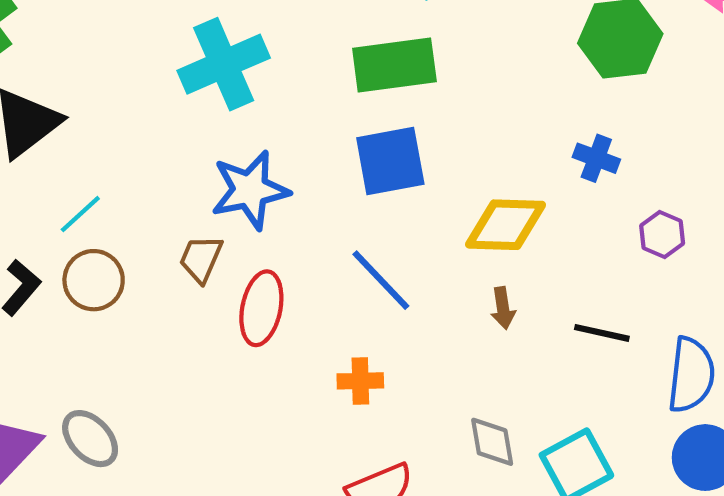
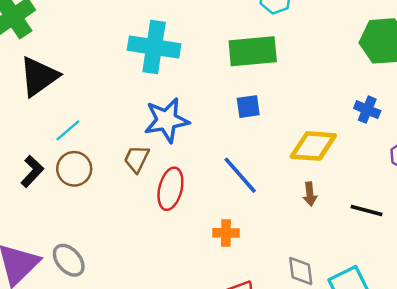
cyan cross: (224, 64) -> (154, 47), turned 30
blue square: (390, 161) -> (248, 107), size x0.6

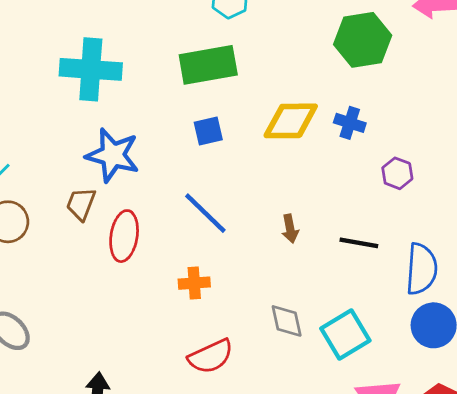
blue star: (166, 120) -> (113, 155), turned 30
yellow diamond: (313, 146) -> (291, 121), moved

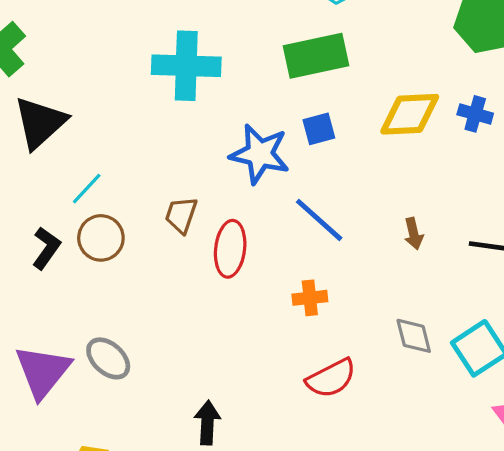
blue star: (113, 155) -> (260, 154), moved

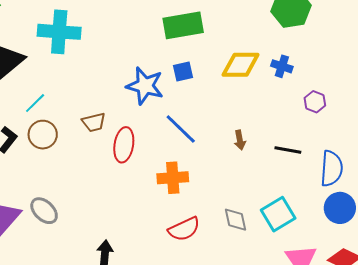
cyan cross: (186, 66) -> (59, 32), moved
brown trapezoid: (181, 215) -> (94, 122), turned -125
orange cross: (310, 298) -> (173, 178), size x1.4
gray diamond: (414, 336) -> (235, 220), moved

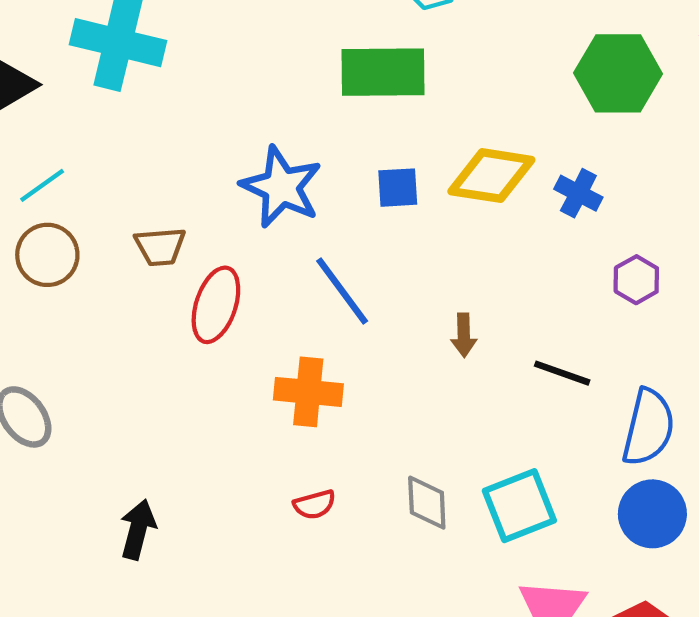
blue square: (183, 72) -> (398, 188), moved
red semicircle: (184, 229) -> (315, 505), size x0.6

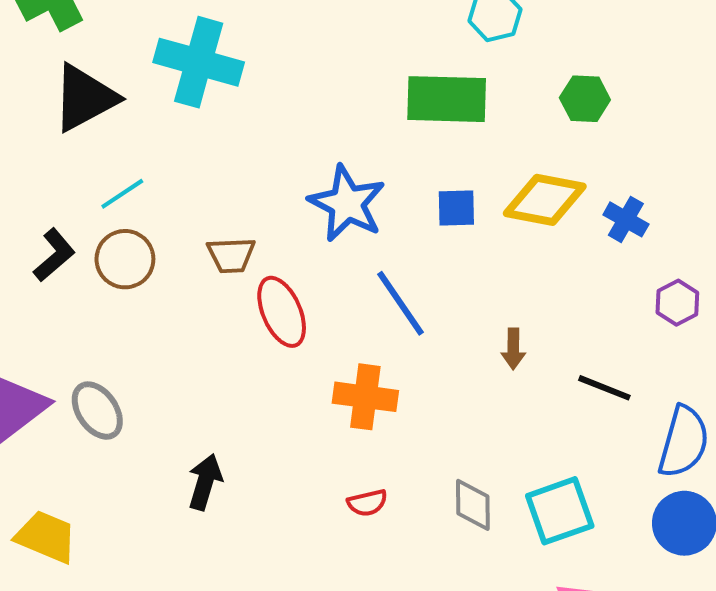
green hexagon: (618, 73) -> (585, 99), moved, size x0.6
red ellipse: (216, 305) -> (282, 312), turned -44
black arrow: (138, 529) -> (205, 482), moved

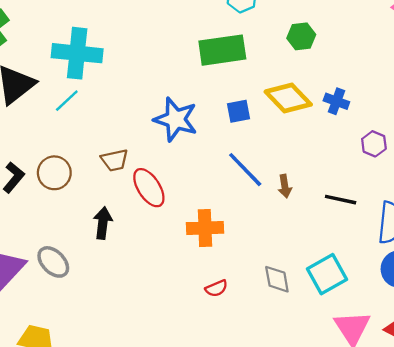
cyan line: (122, 194) -> (67, 101), moved
yellow diamond: (545, 200) -> (288, 98), turned 45
blue line: (401, 303) -> (245, 170), moved
black arrow: (205, 482) -> (103, 223), moved

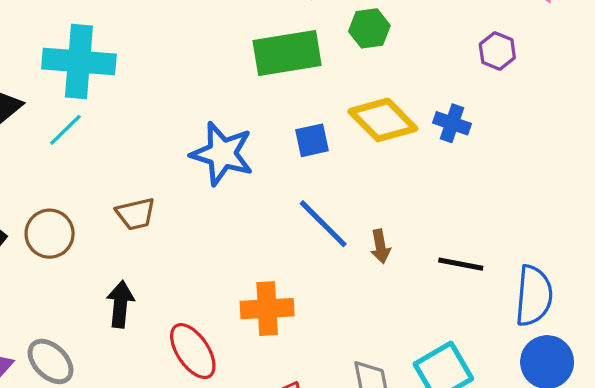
green hexagon: (301, 36) -> (369, 28), moved
purple hexagon: (374, 144) -> (497, 51), moved
red ellipse: (149, 188) -> (193, 351), moved

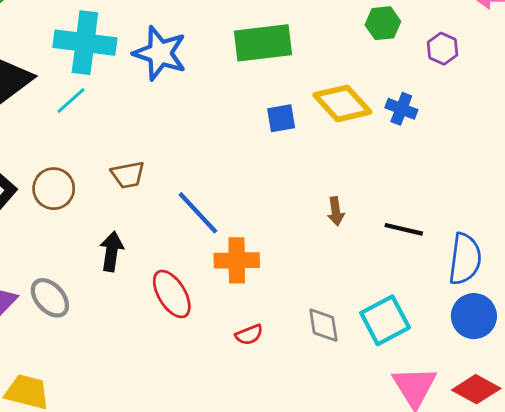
green hexagon: (369, 28) -> (383, 23), moved
blue star: (222, 154) -> (160, 53), moved
blue line: (323, 224) -> (198, 213), moved

